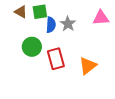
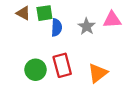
gray star: (68, 24) -> (87, 26), moved
green circle: (32, 47) -> (36, 70), moved

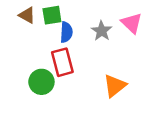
pink triangle: (112, 20) -> (132, 23), turned 48
red rectangle: (62, 65) -> (62, 62), moved

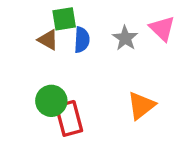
brown triangle: (27, 15) -> (48, 40), moved
red rectangle: (62, 62) -> (69, 118), moved

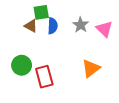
pink triangle: (162, 29) -> (104, 29), moved
green circle: (51, 101) -> (22, 65), moved

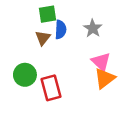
brown triangle: (31, 26) -> (43, 38), moved, turned 40
pink triangle: (104, 29) -> (101, 62), moved

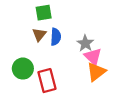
gray star: (93, 28) -> (85, 43), moved
blue semicircle: (61, 30) -> (56, 37), moved

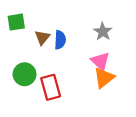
green square: (44, 13) -> (16, 22), moved
gray star: (85, 43) -> (103, 32), moved

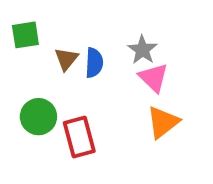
gray star: (103, 32) -> (142, 50), moved
pink triangle: (100, 61) -> (154, 78), moved

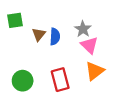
green circle: (38, 117) -> (23, 81), moved
red rectangle: (79, 137) -> (60, 80), moved

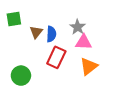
pink triangle: (89, 45) -> (84, 42), turned -42
red rectangle: (60, 80) -> (56, 57), moved, turned 40

